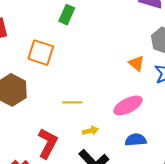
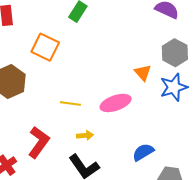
pink ellipse: (128, 105) -> (116, 103), moved
blue semicircle: (136, 140) -> (143, 152), moved, turned -35

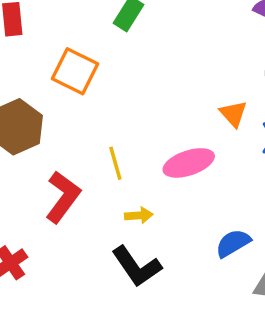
yellow line: (70, 104) -> (115, 163), turned 66
red L-shape: (39, 142) -> (63, 197), moved

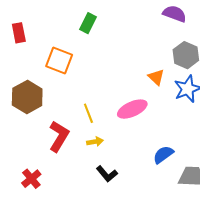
yellow arrow: (139, 215) -> (95, 142), moved
black L-shape: (137, 266) -> (107, 174), size x0.7

